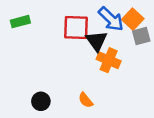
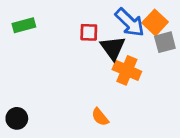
red square: (76, 28) -> (89, 32), size x0.6
black circle: (41, 101) -> (17, 118), moved

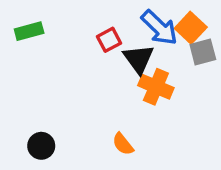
red square: (89, 32) -> (109, 40), turned -30
black circle: (17, 118) -> (41, 146), moved

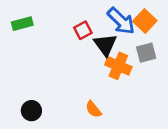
gray square: (203, 52) -> (146, 53), moved

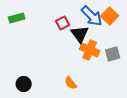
gray square: (146, 53) -> (113, 54), moved

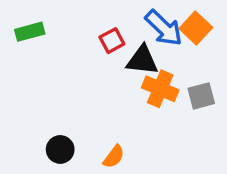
black triangle: (80, 34) -> (142, 60), turned -48
orange semicircle: (71, 83) -> (114, 157), moved, turned -104
black circle: (24, 84) -> (60, 149), moved

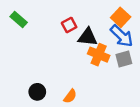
blue arrow: (164, 28) -> (122, 36), moved
green rectangle: (30, 32) -> (19, 20), turned 56

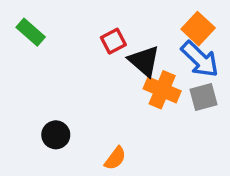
black triangle: (88, 37) -> (144, 61), turned 35
black circle: (37, 92) -> (56, 135), moved

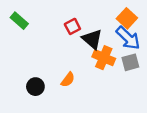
orange semicircle: (115, 158) -> (68, 80), moved

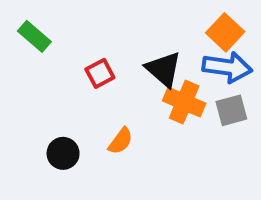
red square: (72, 26) -> (100, 73), moved
blue arrow: (128, 38) -> (227, 67), turned -36

